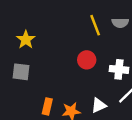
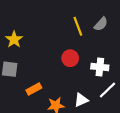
gray semicircle: (120, 23) -> (101, 24), turned -48
orange rectangle: (47, 106) -> (34, 89), moved, turned 48

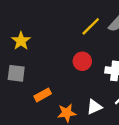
yellow line: (78, 26) -> (91, 26), turned 66

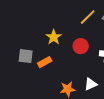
yellow star: (21, 41) -> (54, 37), moved
orange rectangle: (43, 95) -> (45, 62), moved

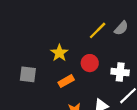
orange rectangle: (45, 62) -> (66, 81), moved

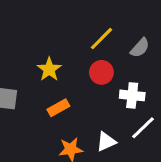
gray semicircle: (121, 28) -> (140, 48), moved
red circle: (90, 63) -> (101, 72), moved

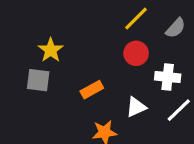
yellow star: (49, 69) -> (51, 50), moved
white triangle: (106, 142) -> (136, 107), moved

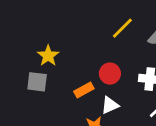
red circle: (136, 53) -> (110, 74), moved
white triangle: (136, 107) -> (110, 105), moved

